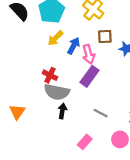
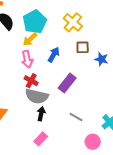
yellow arrow: (55, 38) -> (30, 39), moved
pink arrow: (89, 54) -> (27, 59), moved
pink rectangle: (85, 142) -> (41, 139), moved

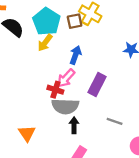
brown square: (83, 47) -> (75, 21), moved
pink arrow: (27, 59) -> (66, 78), moved, turned 66

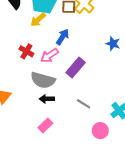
red cross: (55, 90) -> (26, 51), moved
black arrow: (74, 125) -> (47, 99), turned -104

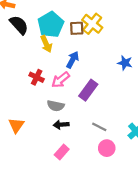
yellow arrow: (38, 20) -> (46, 44), turned -70
gray semicircle: (43, 80) -> (56, 106), size x0.7
pink circle: (100, 131) -> (107, 148), moved

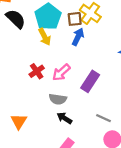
blue arrow: (73, 60) -> (78, 37), moved
red cross: (37, 77) -> (37, 71), turned 32
black arrow: (61, 125) -> (64, 118), turned 40

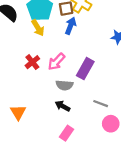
gray semicircle: (58, 99) -> (64, 85), moved

